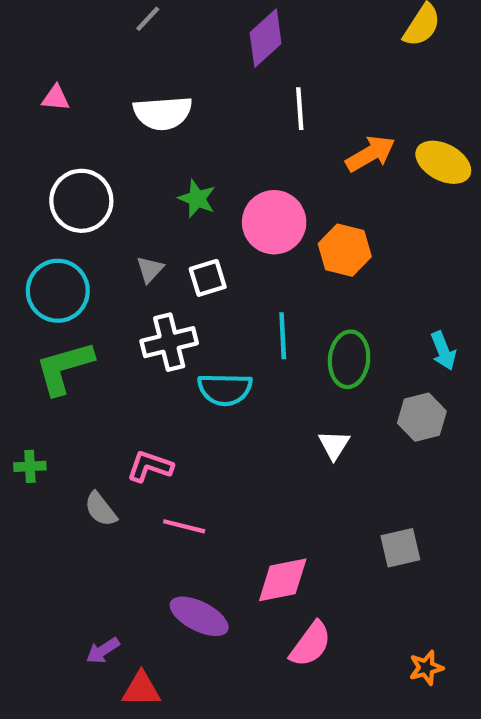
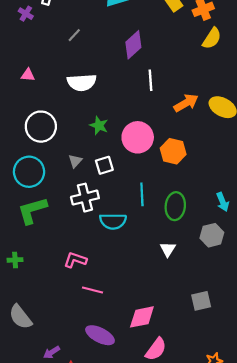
gray semicircle: (101, 509) -> (20, 317), moved, size x1.4

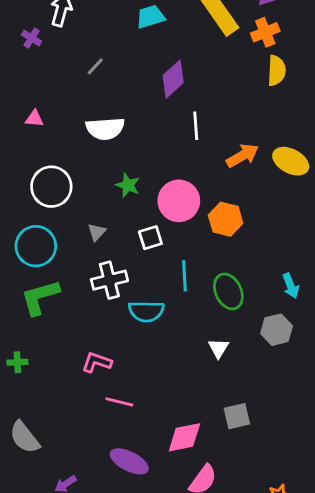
yellow semicircle: (212, 38) -> (277, 71), turned -30
white square: (104, 165) -> (150, 238), moved
green ellipse: (175, 206) -> (228, 291), turned -32
gray square: (201, 301) -> (237, 416), moved

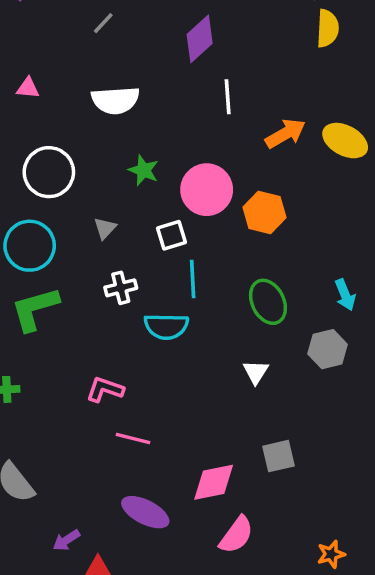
cyan line: (184, 276) -> (193, 279), moved
white cross: (109, 280) -> (121, 288), size x0.7

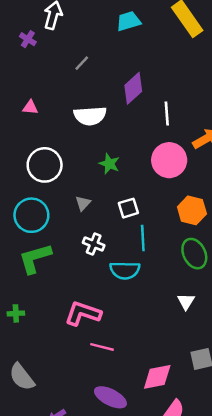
purple diamond: (200, 39) -> (133, 88), moved
pink circle: (207, 190) -> (169, 160), moved
orange hexagon: (264, 212) -> (192, 210), moved
white cross: (121, 288) -> (94, 244), turned 36
pink L-shape: (105, 389) -> (83, 313), size x1.4

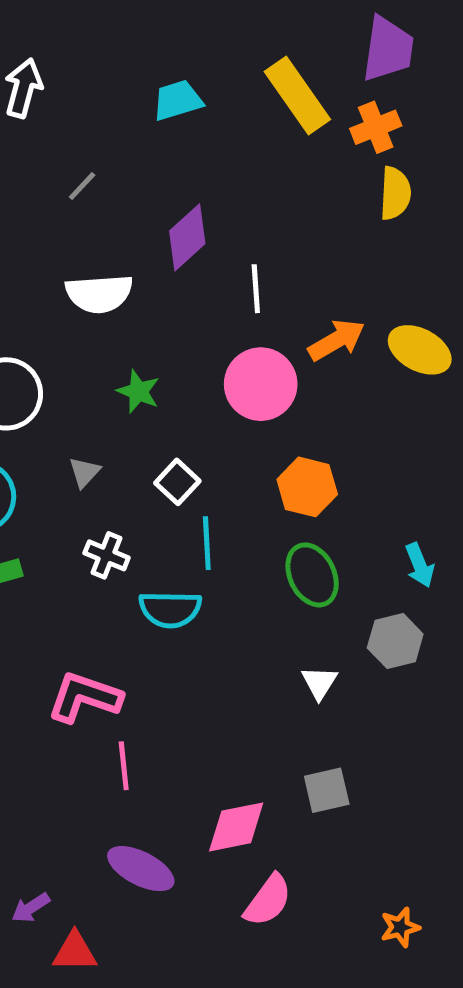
white square: (128, 208) -> (177, 482), turned -30
white triangle: (186, 301) -> (319, 683), moved
pink line: (102, 347) -> (124, 766), turned 70

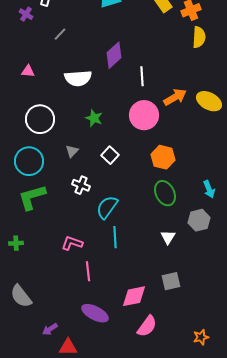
gray line: (82, 186) -> (60, 34), moved
cyan line: (207, 543) -> (115, 237), moved
cyan semicircle: (170, 609) -> (107, 207), turned 125
pink L-shape: (85, 697) -> (72, 243), size x0.7

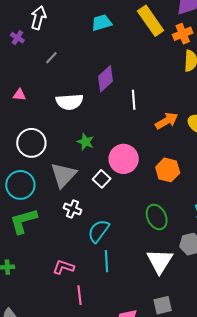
pink circle: (144, 115) -> (124, 159), moved
gray triangle: (72, 151) -> (63, 175), size x2.0
orange hexagon: (163, 157) -> (168, 170), moved
white triangle: (168, 237) -> (160, 261), size x1.8

